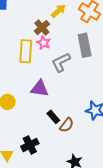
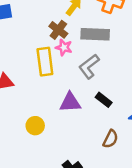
gray rectangle: (85, 45) -> (95, 34), moved, turned -65
black rectangle: (53, 117) -> (104, 100), moved

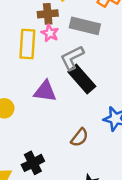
brown cross: (58, 30) -> (48, 14), turned 36
black rectangle: (104, 100) -> (82, 79), moved, size x1.6

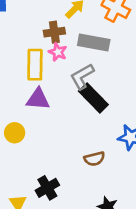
purple triangle: (45, 91) -> (38, 99), moved
brown semicircle: (80, 137) -> (94, 159), turned 42

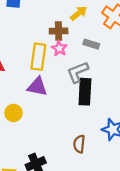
gray rectangle: (94, 43) -> (91, 44), size x0.6
black rectangle: (93, 98) -> (85, 92), turned 40
brown semicircle: (94, 159) -> (79, 144), turned 102

